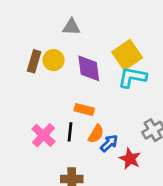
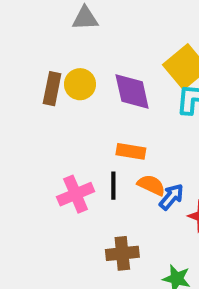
gray triangle: (71, 27) -> (85, 18), moved
orange semicircle: (96, 134) -> (151, 185), turned -90
pink cross: (43, 135) -> (76, 194), turned 30

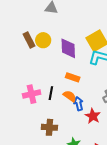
brown rectangle: (52, 89) -> (29, 40), turned -49
orange rectangle: (131, 151) -> (73, 77), moved
blue arrow: (171, 197) -> (79, 104), turned -64

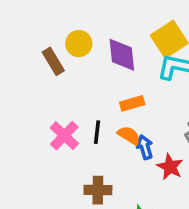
brown rectangle: (29, 40) -> (53, 61), moved
orange rectangle: (73, 77) -> (132, 103), turned -32
pink cross: (32, 94) -> (64, 136), turned -30

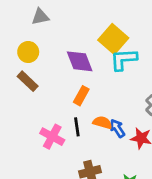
yellow circle: (79, 44) -> (28, 52), moved
orange rectangle: (132, 103) -> (81, 96), moved, turned -30

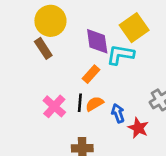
yellow circle: (28, 52) -> (50, 21), size x1.5
cyan L-shape: (124, 59) -> (120, 55), moved
orange semicircle: (102, 123) -> (94, 104), moved, turned -60

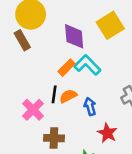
cyan L-shape: (120, 55) -> (87, 65), moved, turned 32
pink cross: (54, 106) -> (33, 110), moved
red star: (138, 128) -> (107, 133), moved

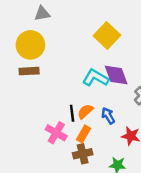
purple diamond: (74, 36) -> (116, 75), moved
brown rectangle: (22, 40) -> (29, 71), turned -48
orange rectangle: (66, 68) -> (84, 134), moved

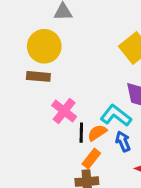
cyan L-shape: (96, 78) -> (116, 116), moved
pink cross: (56, 133) -> (64, 111), moved

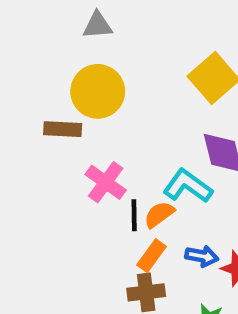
yellow circle: (44, 46) -> (98, 91), moved
blue arrow: (123, 141) -> (202, 256), moved, turned 126

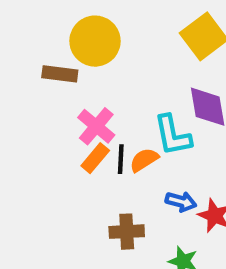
cyan L-shape: (188, 186) -> (173, 135), turned -141
orange rectangle: (152, 256) -> (95, 158), moved

